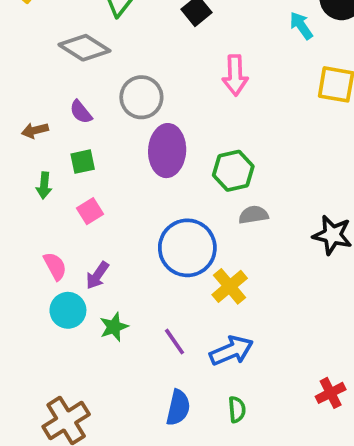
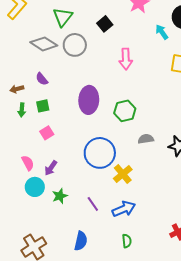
gray circle: (141, 97) -> (75, 45), moved
green arrow: (44, 185) -> (22, 110), moved
gray semicircle: (253, 215) -> (146, 139), moved
blue semicircle: (178, 408) -> (81, 241), moved

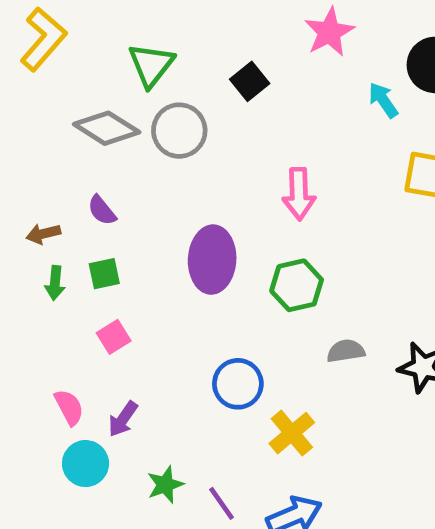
pink arrow: (126, 59) -> (299, 194), moved
blue circle: (100, 153) -> (238, 384), size x0.7
green star: (60, 196) -> (165, 485), moved

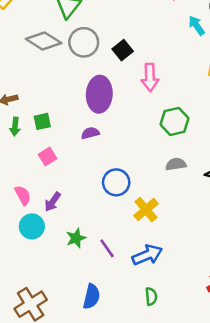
black square: (250, 81) -> (123, 50), moved
purple semicircle: (102, 210) -> (90, 133), moved, turned 114
purple ellipse: (212, 260) -> (99, 94), moved
green hexagon: (297, 285) -> (174, 121), moved

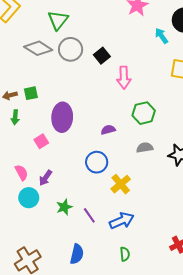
purple ellipse: (99, 94) -> (62, 117), moved
green square: (42, 121) -> (31, 93), moved
purple semicircle: (90, 133) -> (108, 130), moved

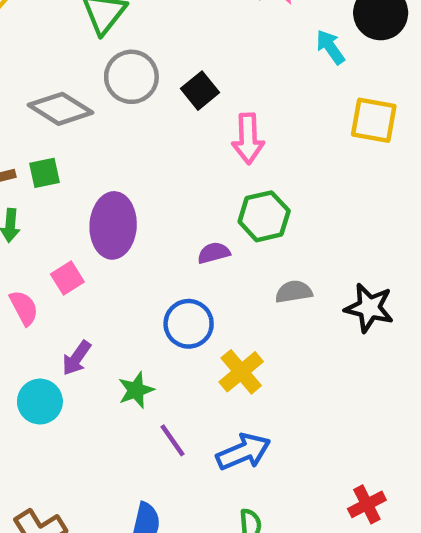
gray diamond: (38, 48) -> (61, 109), moved
green hexagon: (144, 113) -> (264, 216), moved
pink semicircle: (21, 173) -> (24, 308), moved
green star: (64, 207) -> (136, 390), moved

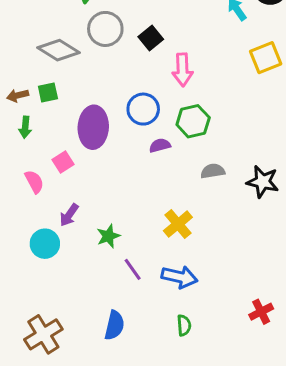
yellow square: (374, 120) -> (266, 58), turned -32
blue circle: (189, 324) -> (143, 109), moved
blue arrow: (243, 452) -> (179, 277), turned 36

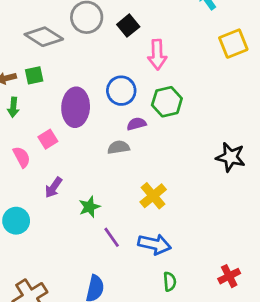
gray semicircle: (213, 171) -> (118, 147), moved
cyan circle: (45, 244) -> (16, 221), moved
green semicircle: (184, 325) -> (170, 282), moved

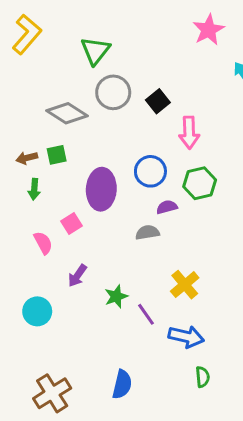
purple line: (112, 237) -> (146, 314), moved

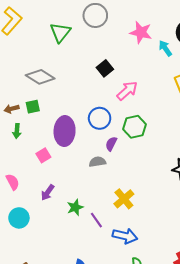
pink star: (209, 30) -> (141, 32), moved, turned -30
gray circle: (113, 92) -> (95, 15), moved
pink arrow: (189, 133) -> (127, 91), turned -130
purple semicircle: (167, 207) -> (111, 144), turned -48
pink semicircle: (43, 243) -> (13, 182), moved

